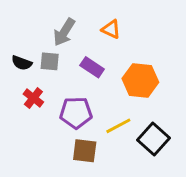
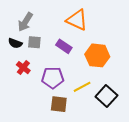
orange triangle: (111, 29) -> (77, 20), size x1.6
gray arrow: (64, 32) -> (25, 22), moved

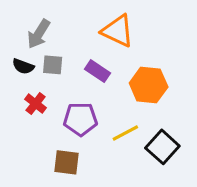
brown square: (59, 104) -> (67, 162), moved

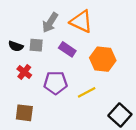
gray arrow: (39, 34) -> (50, 23), moved
black square: (162, 147) -> (120, 115), moved
brown square: (67, 162) -> (24, 113), moved

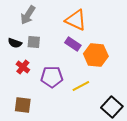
gray arrow: (50, 23) -> (28, 15), moved
purple rectangle: (67, 49) -> (73, 44), moved

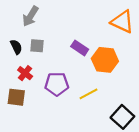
orange triangle: (76, 20) -> (122, 22), moved
black semicircle: (15, 43) -> (16, 47), turned -136
brown square: (23, 105) -> (16, 97), moved

